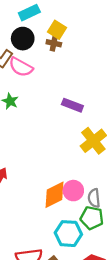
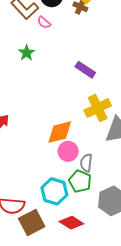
pink semicircle: (21, 67) -> (44, 22), size x0.6
orange diamond: (54, 195) -> (60, 132), moved

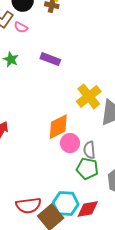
purple rectangle: (85, 70) -> (50, 59), moved
cyan hexagon: (54, 191) -> (66, 203), moved
red diamond: (71, 223) -> (88, 209), turned -30

